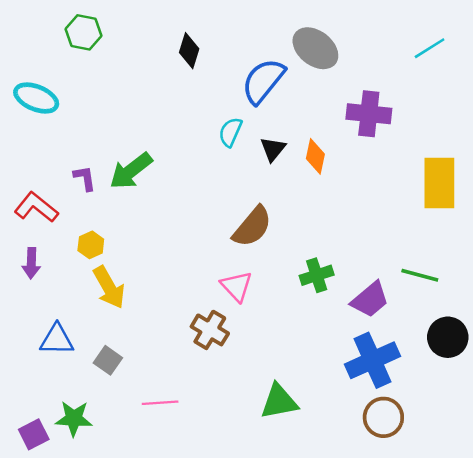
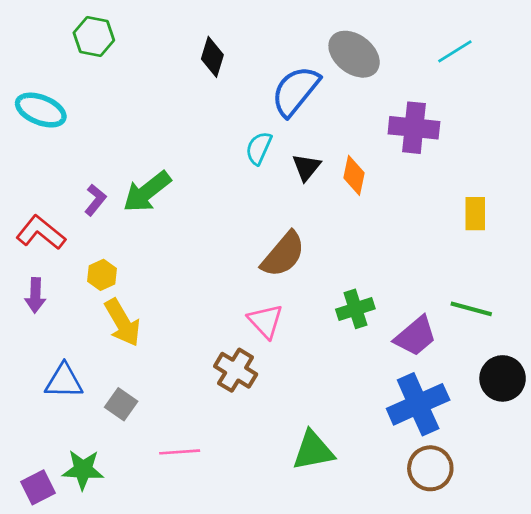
cyan line: (430, 48) -> (455, 51), moved
purple L-shape: (85, 178) -> (95, 200), turned 48
yellow rectangle: (439, 183) -> (475, 214), moved, size x0.6

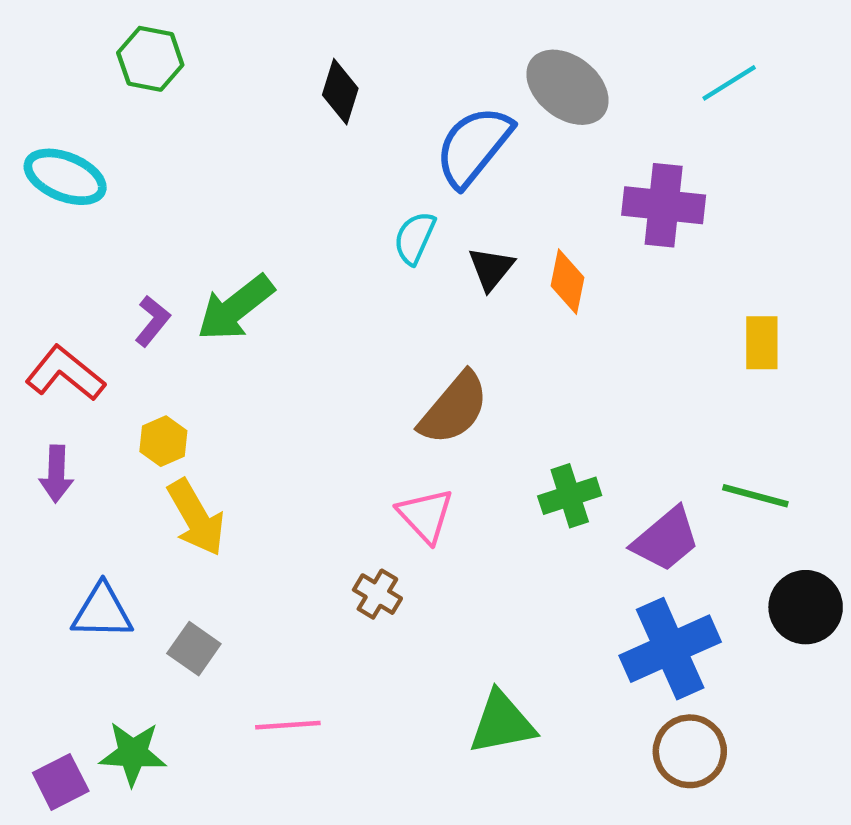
brown cross: (236, 370) -> (377, 594), size x0.7

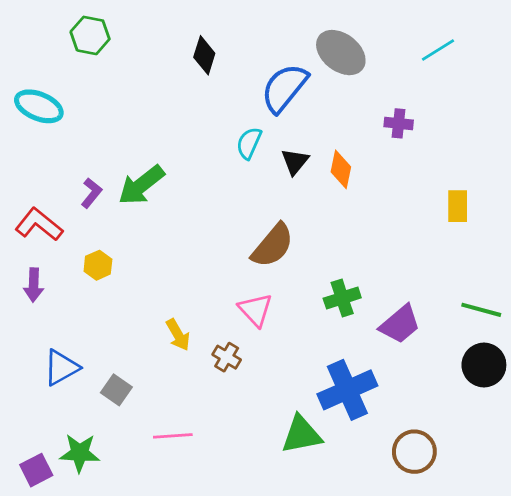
purple cross: (664, 205) -> (399, 123), size x0.6
green line: (755, 496) -> (481, 310), moved
yellow arrow: (196, 518) -> (178, 335), moved, size x0.7
blue triangle: (102, 612) -> (61, 368), turned -30
blue cross: (670, 649) -> (347, 390), moved

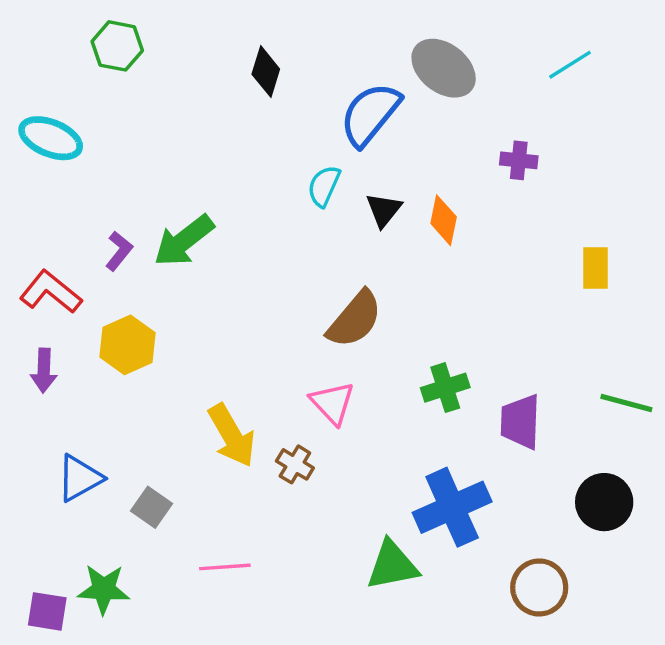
yellow hexagon: (98, 265) -> (127, 345), size x1.5
purple trapezoid: (400, 324) -> (520, 422), turned 132
yellow arrow: (178, 335) -> (232, 435), size x1.5
black circle: (484, 365) -> (604, 502), moved
purple square: (36, 470) -> (47, 611), turned 36

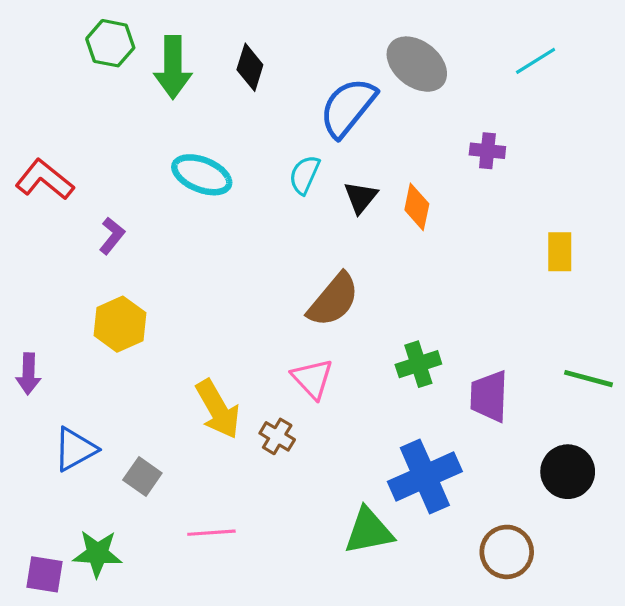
cyan ellipse: (51, 138) -> (202, 175), moved
green arrow: (184, 241) -> (173, 67), moved, turned -52
red L-shape: (51, 292) -> (44, 180), moved
purple arrow: (44, 371) -> (28, 374), moved

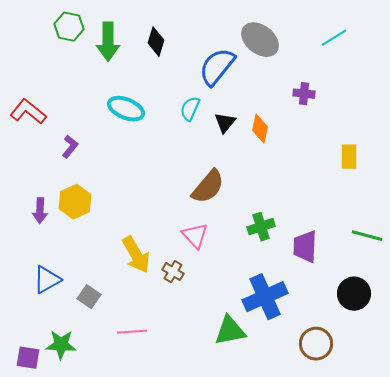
purple arrow: (28, 374) -> (40, 211), moved

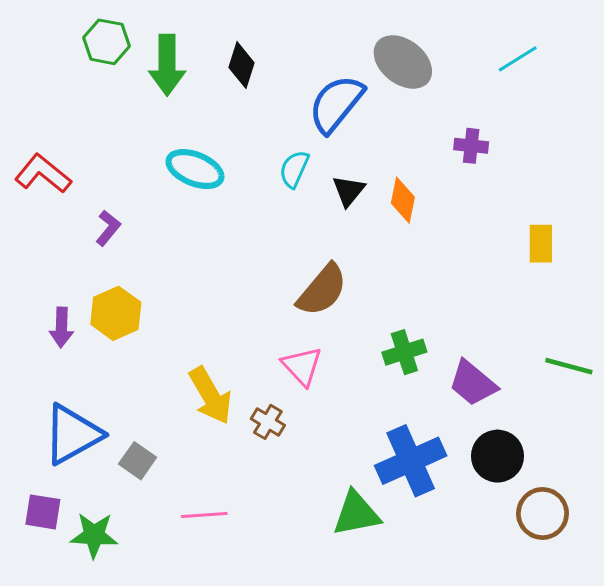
purple trapezoid: (305, 247) -> (473, 383), turned -52
blue triangle: (47, 280) -> (72, 434), size x1.4
black circle: (354, 294) -> (498, 456), moved
brown circle: (316, 344) -> (542, 513), moved
purple square: (28, 358) -> (43, 512), moved

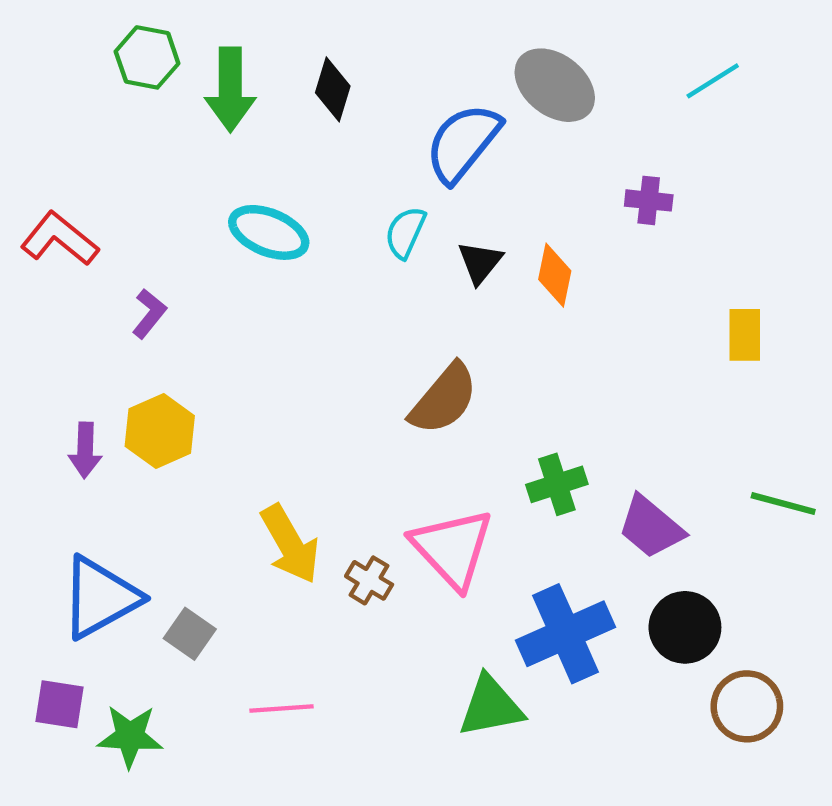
pink triangle: (302, 366) -> (452, 548), moved, size x1.5

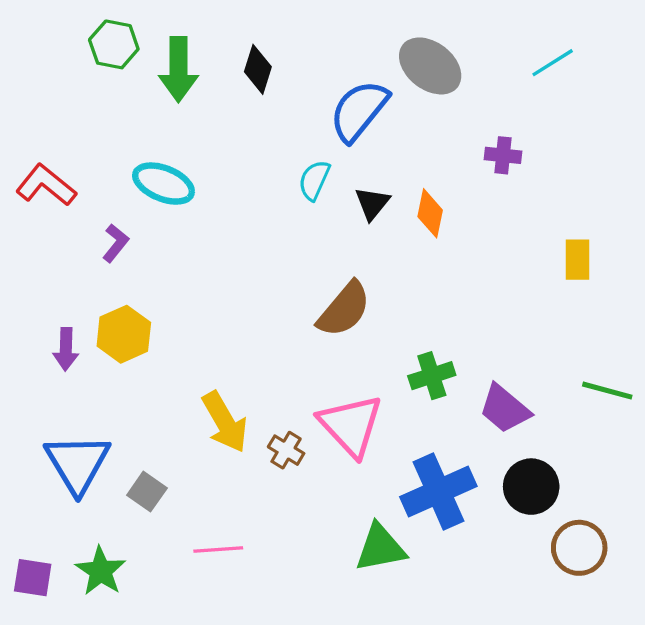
cyan ellipse: (269, 232) -> (164, 184), moved
blue triangle: (100, 597) -> (77, 463), turned -32
purple square: (60, 704) -> (33, 578), moved
green star: (130, 736) -> (101, 571), turned 30

